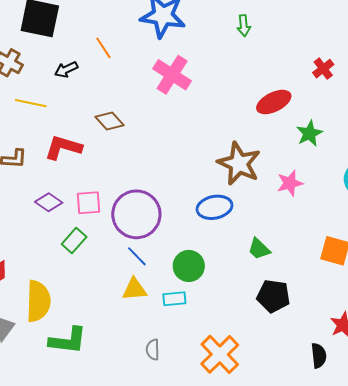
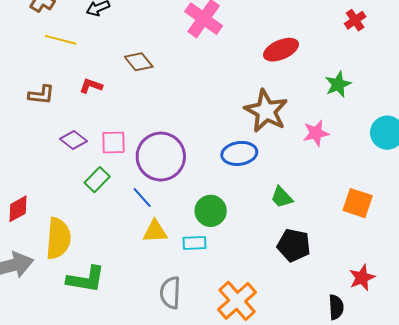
red ellipse: (274, 102) -> (281, 50), moved
red L-shape: (63, 147) -> (91, 86), size x0.6
blue line: (137, 256) -> (142, 198), moved
gray semicircle: (153, 350) -> (170, 293), size x1.5

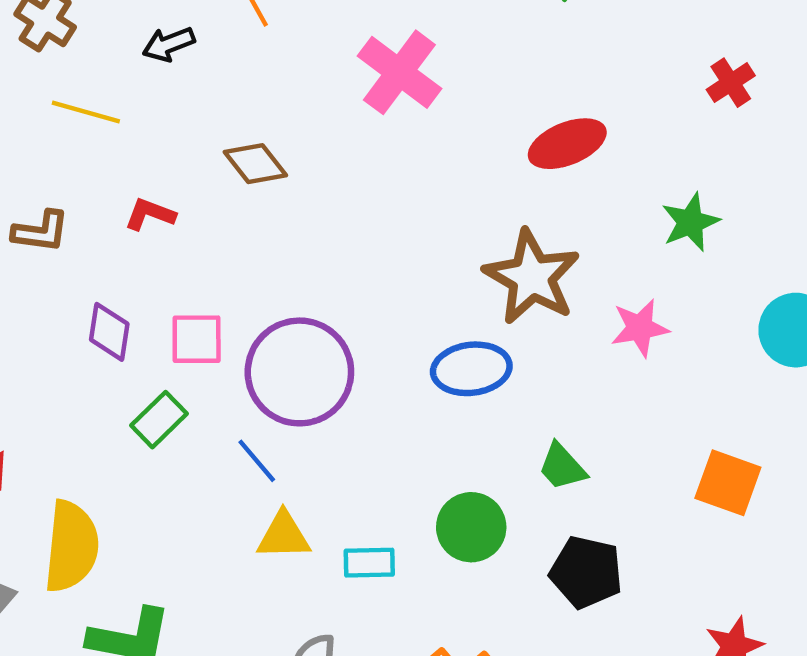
purple diamond: (74, 140) -> (109, 332), turned 60
green circle: (211, 211) -> (471, 527), moved

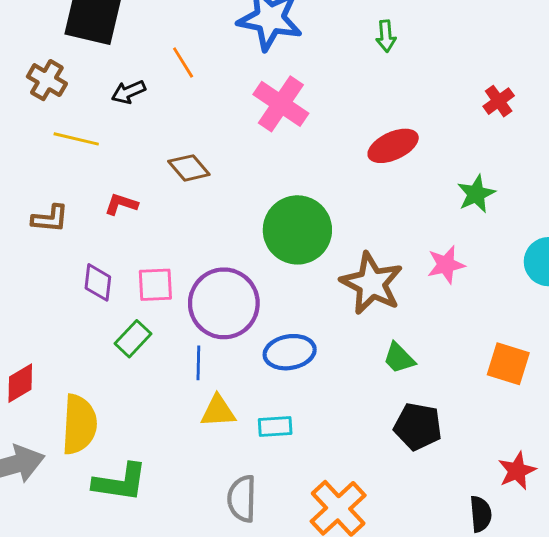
brown star: (532, 277) -> (372, 283), moved
blue ellipse: (471, 369) -> (290, 352), moved
blue line: (257, 461) -> (198, 363), turned 44
green circle: (471, 527) -> (297, 230), moved, size x1.5

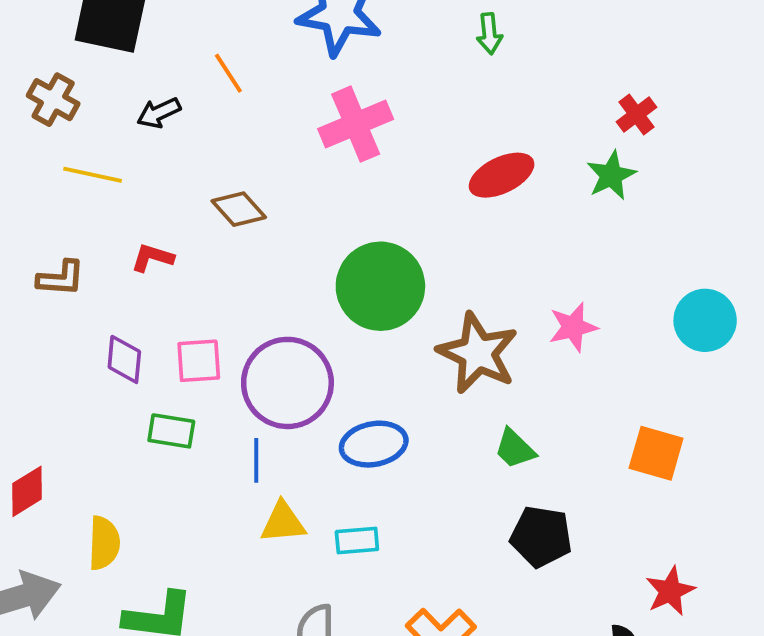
pink cross: (281, 104) -> (356, 124), turned 34
green star: (476, 194) -> (611, 175), moved
green rectangle: (133, 339) -> (171, 431), turned 57
yellow semicircle: (79, 424) -> (104, 543), size x0.7

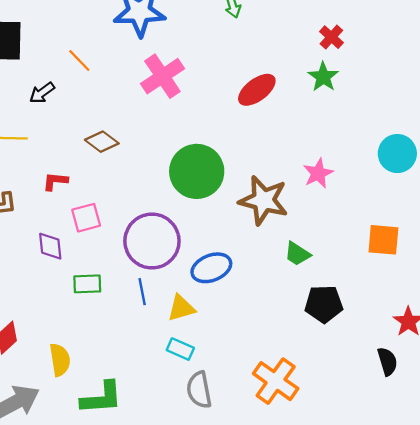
pink square: (199, 361) -> (86, 218), moved
yellow triangle: (283, 522) -> (181, 308), moved
cyan rectangle: (357, 540) -> (180, 349), moved, turned 40

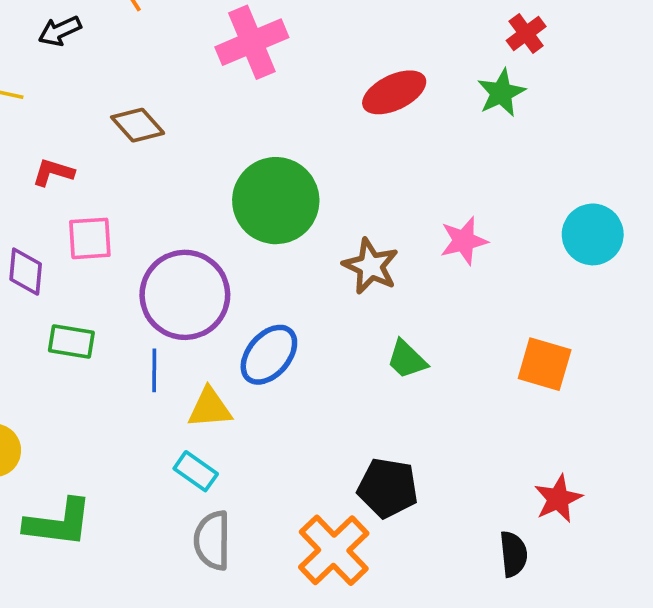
brown star: (264, 200) -> (371, 266), size x0.7
blue ellipse: (211, 268) -> (269, 355), turned -39
black pentagon: (324, 304) -> (388, 488), moved

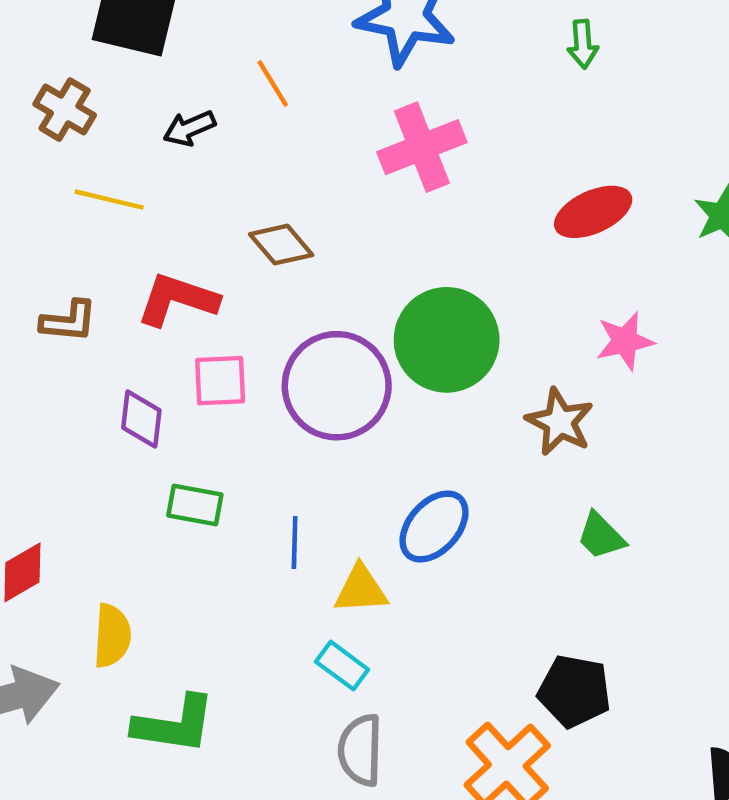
red L-shape: (53, 172) -> (177, 299), size x1.6
pink star: (464, 241) -> (625, 341), moved
purple circle: (185, 295) -> (337, 386), moved

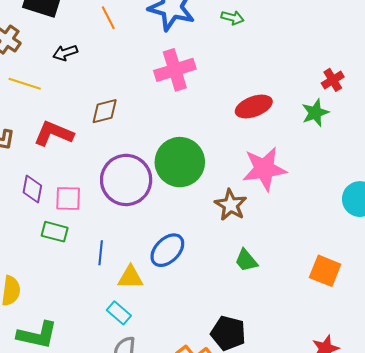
green arrow: (583, 44) -> (233, 18), moved, turned -75
orange line: (273, 83) -> (108, 18), moved
brown diamond: (281, 245) -> (105, 111), turned -68
pink star: (625, 341) -> (264, 169), size x1.6
pink square: (220, 381) -> (68, 198), moved

